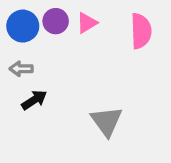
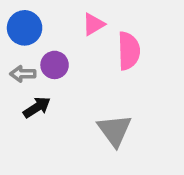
purple circle: (56, 21) -> (55, 65), moved
pink semicircle: (141, 31) -> (129, 51), moved

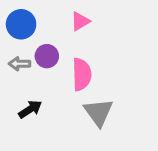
pink semicircle: (129, 51) -> (82, 74), moved
black arrow: (37, 107) -> (30, 109), moved

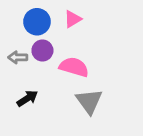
blue circle: (21, 24) -> (37, 22), moved
pink semicircle: (82, 74) -> (74, 67), turned -72

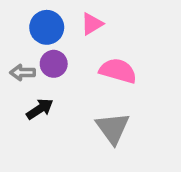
pink semicircle: (74, 67) -> (118, 71), moved
black arrow: (27, 98) -> (40, 109), moved

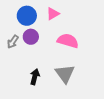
gray arrow: (22, 73) -> (13, 42), turned -56
black arrow: (40, 109) -> (35, 77), moved, turned -42

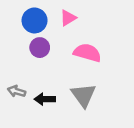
gray arrow: (13, 42) -> (16, 91), moved, turned 72
black arrow: (35, 77) -> (45, 99), turned -105

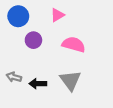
blue circle: (35, 20) -> (18, 16), moved

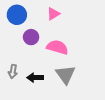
pink semicircle: (74, 44) -> (57, 47), moved
gray arrow: (14, 77) -> (13, 71), turned -96

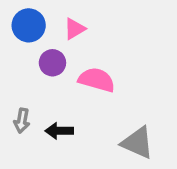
pink triangle: (53, 14) -> (75, 29), moved
gray triangle: (65, 75) -> (137, 143), moved, turned -30

